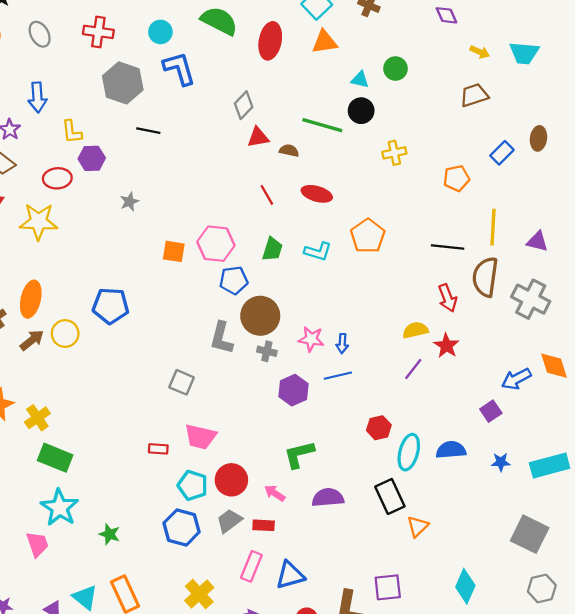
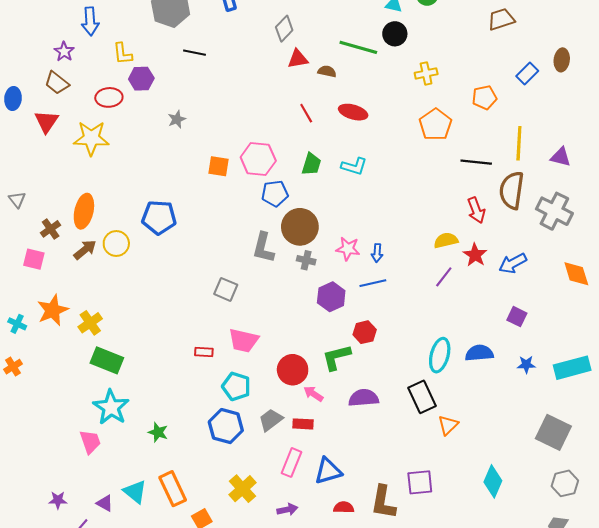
orange pentagon: (368, 236) -> (435, 125), moved
blue arrow: (516, 379) -> (513, 263), moved
purple square: (491, 411) -> (517, 317), turned -30
red hexagon: (379, 428) -> (365, 332), moved
red circle: (231, 480) -> (293, 370), moved

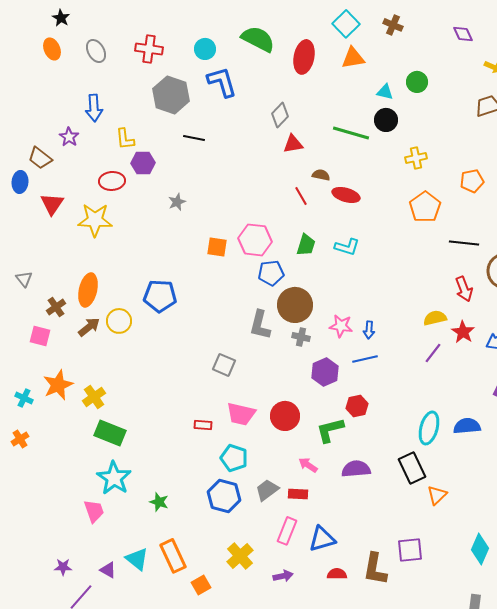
brown semicircle: (327, 71) -> (321, 175), moved
brown trapezoid: (57, 83) -> (40, 158), moved
red circle: (293, 370) -> (285, 416), moved

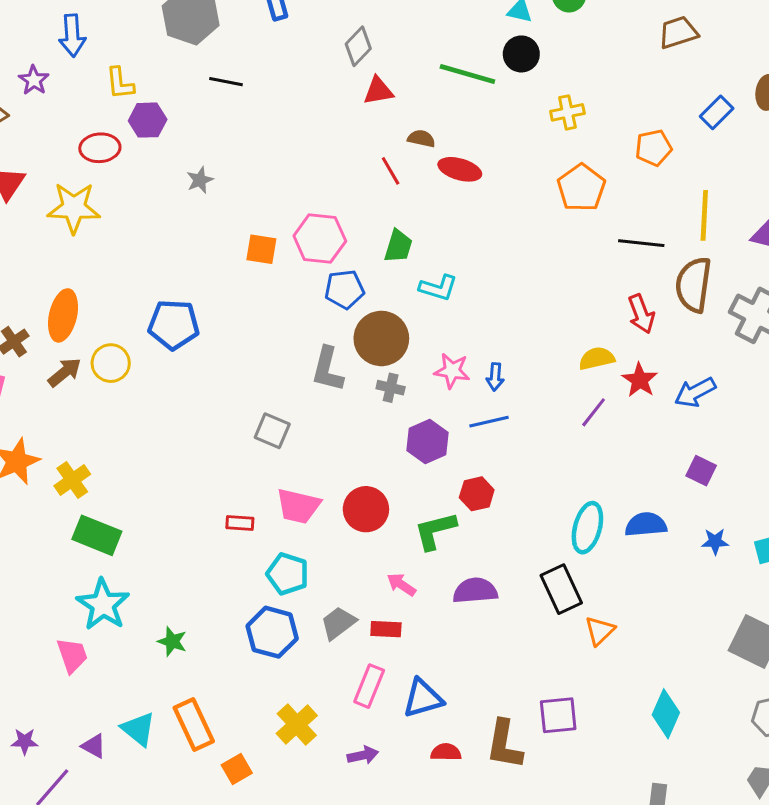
cyan L-shape: (347, 247) -> (438, 288), moved

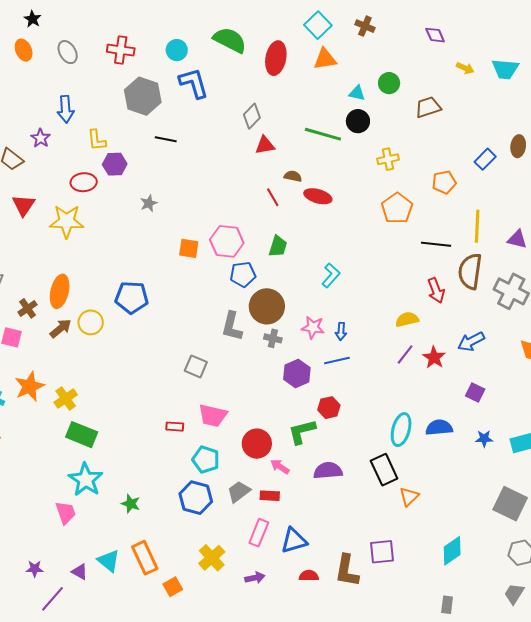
brown trapezoid: (678, 32) -> (428, 107), moved
cyan L-shape: (438, 288) -> (331, 275), moved, turned -65
red star: (640, 380) -> (434, 357), moved
red circle: (366, 509) -> (257, 444), moved
cyan diamond: (666, 714) -> (452, 551), turned 32

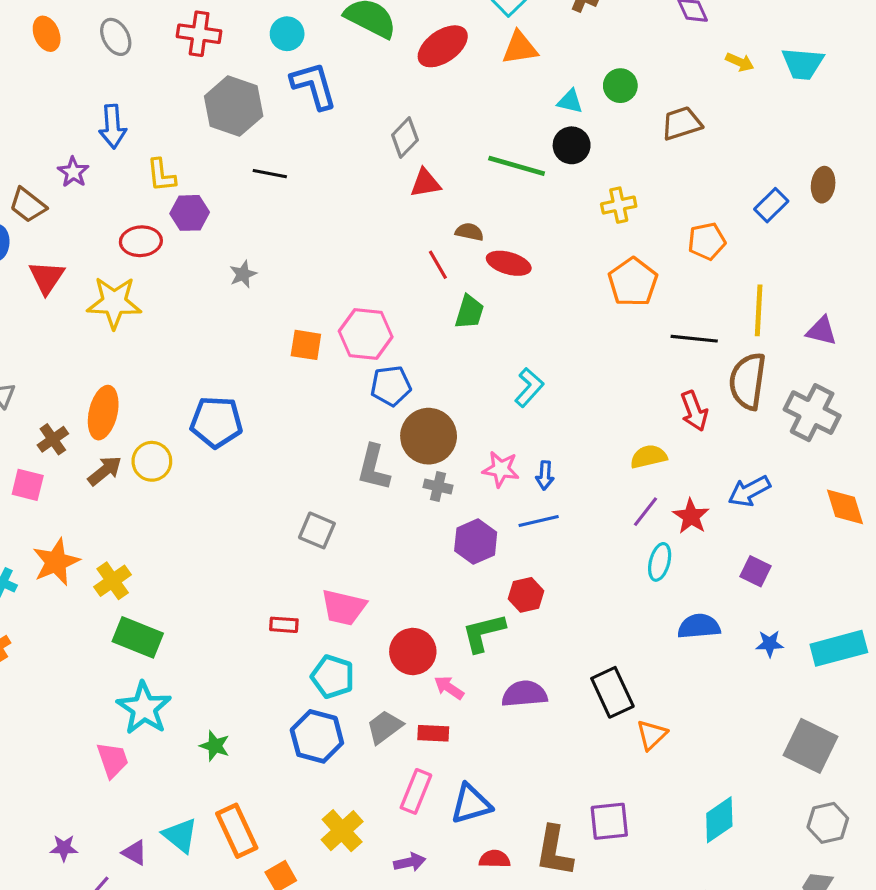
red ellipse: (276, 58) -> (443, 46), turned 44
green trapezoid: (278, 246) -> (469, 312), moved
cyan ellipse: (401, 430) -> (660, 562), moved, size x0.7

